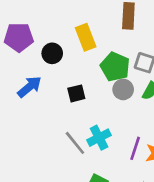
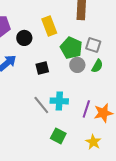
cyan cross: (99, 138) -> (59, 101), turned 30

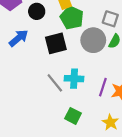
green pentagon: (71, 48) -> (72, 18), moved
gray circle: (77, 65) -> (93, 40), size x1.5
black square: (42, 68) -> (56, 43), size x1.5

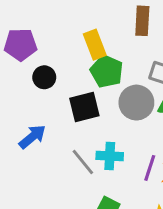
black circle: (37, 11) -> (44, 77), moved
blue arrow: (19, 38) -> (32, 137), moved

